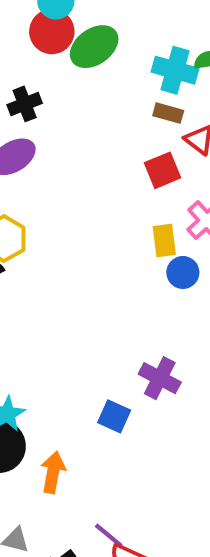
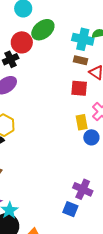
red circle: (52, 32) -> (22, 42), moved
red square: (163, 170) -> (79, 88), turned 30
blue square: (114, 416) -> (70, 209), moved

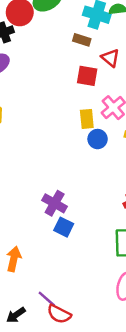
brown rectangle: (81, 60) -> (82, 40), moved
purple cross: (83, 189) -> (55, 203), moved

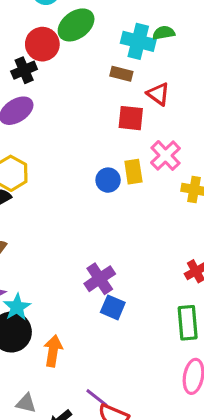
blue circle: (98, 139) -> (108, 180), moved
purple cross: (55, 203) -> (100, 279), turned 30

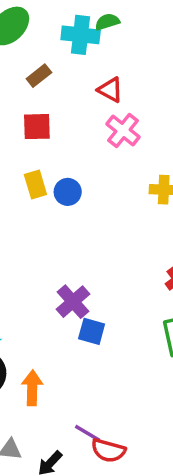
brown rectangle: (121, 74) -> (39, 76), moved, turned -45
red square: (131, 118) -> (37, 127), moved
pink cross: (165, 155) -> (123, 131), moved
yellow rectangle: (133, 172) -> (35, 184), moved

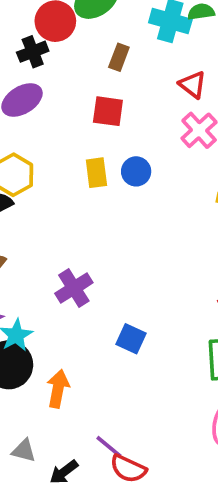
brown rectangle: (39, 76) -> (119, 57), turned -40
blue circle: (68, 192) -> (136, 171), moved
purple cross: (73, 302) -> (74, 288), moved

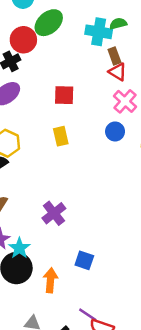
brown rectangle: (119, 57) -> (114, 56), moved, turned -35
blue circle: (136, 171) -> (115, 131), moved
blue square: (131, 339) -> (84, 260), moved

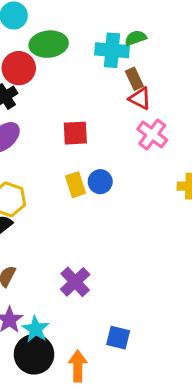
green ellipse: (49, 23) -> (49, 44), turned 40
blue circle: (115, 131) -> (100, 182), moved

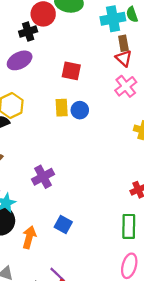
green semicircle: (136, 38) -> (132, 14), turned -105
cyan cross: (112, 50) -> (113, 19), turned -30

